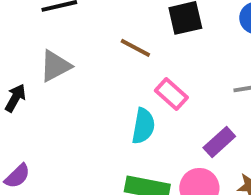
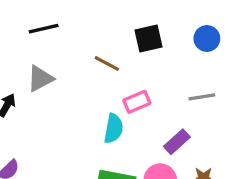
pink rectangle: (171, 94) -> (137, 102), turned -65

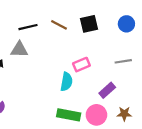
black line: (44, 29) -> (28, 27), moved
brown line: (107, 63) -> (59, 25), moved
gray triangle: (40, 78) -> (19, 50), turned 30

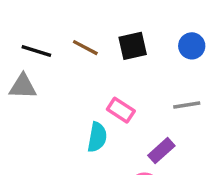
black line: (28, 27) -> (36, 51), turned 30
pink rectangle: (81, 65) -> (121, 110), turned 56

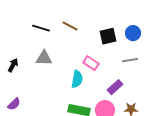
black square: (133, 46) -> (108, 36), moved
blue circle: (192, 46) -> (133, 33), moved
gray triangle: (23, 86) -> (44, 58), moved

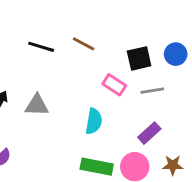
gray triangle: (44, 58) -> (37, 105), moved
gray line: (130, 60) -> (152, 91), moved
pink rectangle: (91, 63) -> (114, 85), moved

